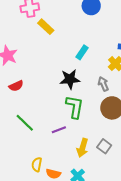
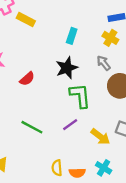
red semicircle: (16, 86) -> (27, 79), moved
yellow arrow: (82, 148) -> (100, 137), turned -54

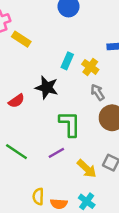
yellow cross: (110, 38) -> (90, 67), moved
black star: (67, 68) -> (47, 88), moved, turned 30

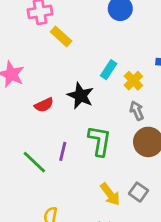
purple line: (56, 153) -> (63, 151), moved, turned -56

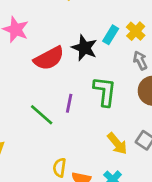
cyan rectangle: (109, 70) -> (111, 35), moved
red semicircle: (44, 105) -> (49, 58), size x1.6

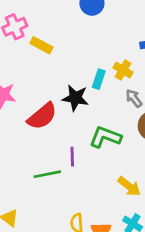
green L-shape: (105, 91) -> (105, 137), turned -64
green line: (42, 115) -> (47, 174), turned -40

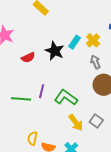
red semicircle: (42, 116) -> (28, 57), size x0.6
green L-shape: (105, 137) -> (66, 97), moved

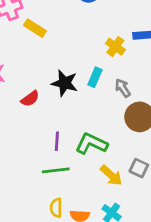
yellow cross: (93, 40) -> (115, 47), moved
cyan rectangle: (74, 42) -> (95, 77), moved
green line: (21, 99) -> (56, 170), moved

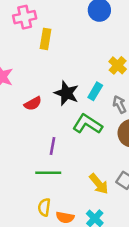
yellow rectangle: (35, 28) -> (45, 39), turned 60
green L-shape: (91, 144) -> (87, 124), moved

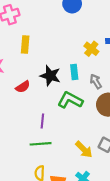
yellow rectangle: (45, 39) -> (25, 44), moved
cyan rectangle: (95, 91) -> (74, 72), turned -32

